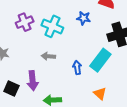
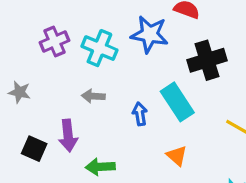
blue star: (84, 18) -> (150, 34), size x1.6
cyan rectangle: (100, 60) -> (177, 102), turned -70

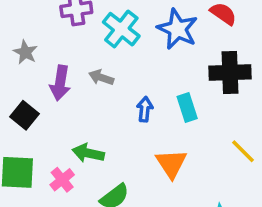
cyan rectangle: (177, 102) -> (187, 107), size x0.7
purple arrow: (68, 136) -> (60, 83), moved
orange triangle: (177, 156) -> (171, 163), size x1.4

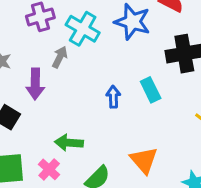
gray arrow: (101, 77) -> (60, 57), moved, turned 105
orange triangle: (171, 163) -> (144, 160), moved

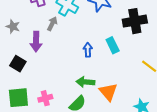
green arrow: (69, 143) -> (85, 82), moved
pink cross: (49, 169) -> (45, 98), turned 32

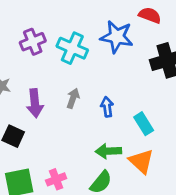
gray arrow: (52, 24) -> (73, 98), moved
cyan rectangle: (113, 45) -> (144, 124), moved

